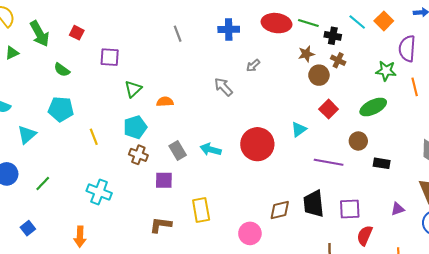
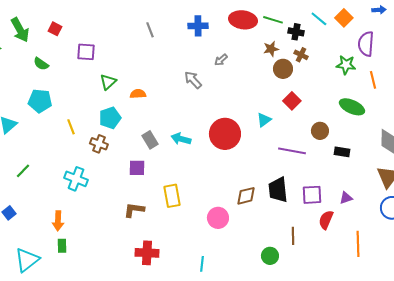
green ellipse: (373, 107) -> (352, 107), moved, turned 50
brown cross: (138, 155) -> (99, 144), moved
purple triangle: (398, 209) -> (346, 198), moved

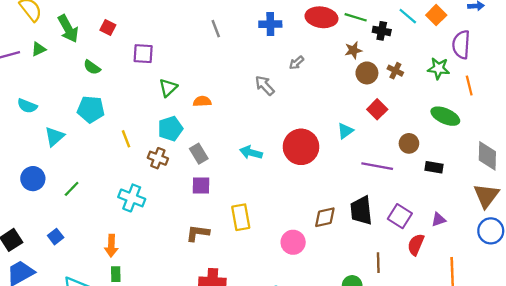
brown cross: (301, 55) -> (395, 71), moved
gray rectangle: (150, 140) -> (199, 154), moved
purple square: (312, 195) -> (400, 216), turned 35

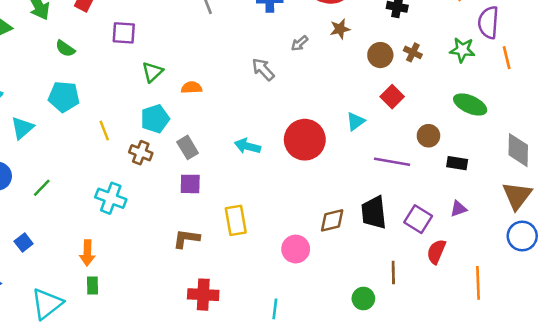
brown star: (353, 50) -> (340, 29), moved
orange line: (469, 85) -> (507, 58), moved
purple triangle: (438, 220) -> (458, 209), moved

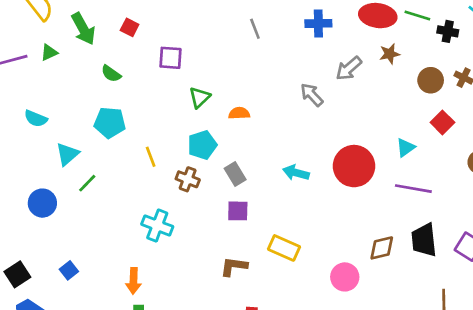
gray arrow: (300, 43) -> (349, 68), size x1.5
purple line: (392, 162) -> (413, 189), moved
green line: (42, 188) -> (87, 183), moved
yellow rectangle: (236, 220) -> (284, 248), turned -56

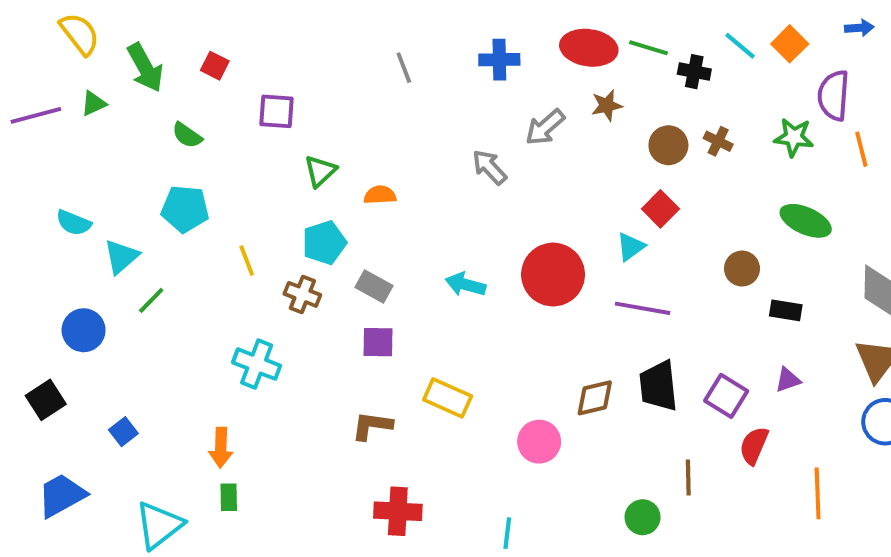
cyan semicircle: (36, 119) -> (74, 223), moved
red square: (442, 122) -> (660, 209), moved
gray rectangle: (235, 174) -> (374, 286), turned -30
black square: (17, 274) -> (46, 400), moved

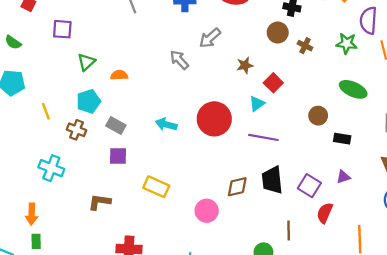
brown star: (607, 105) -> (245, 65), moved
brown circle: (668, 145) -> (278, 33), moved
brown L-shape: (372, 426) -> (99, 202), moved

